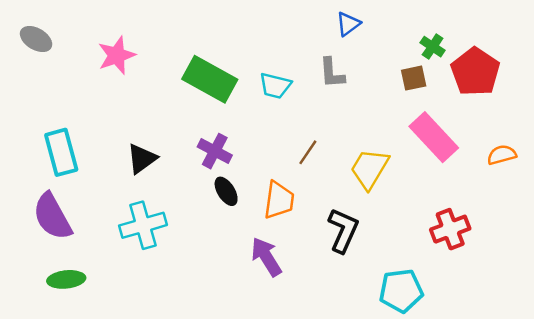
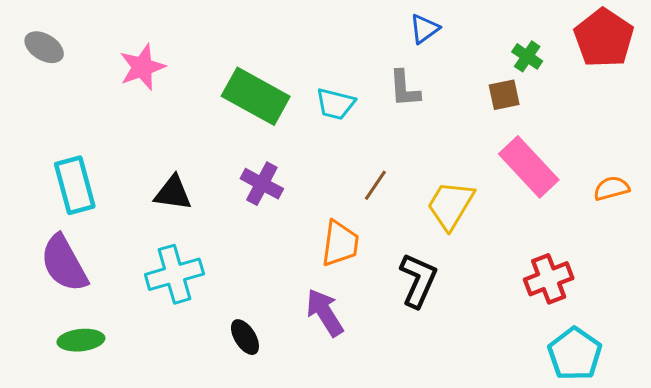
red pentagon: (475, 72) -> (604, 38), moved
black triangle: (142, 159) -> (173, 193), turned 44
black ellipse: (226, 191) -> (245, 337), moved
cyan pentagon: (401, 291) -> (575, 354), moved, turned -30

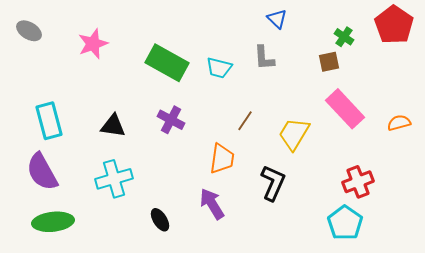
blue triangle: (424, 29) -> (277, 19), turned -40
green ellipse: (81, 340) -> (53, 222), size x1.4
cyan pentagon: (575, 354) -> (345, 223), moved

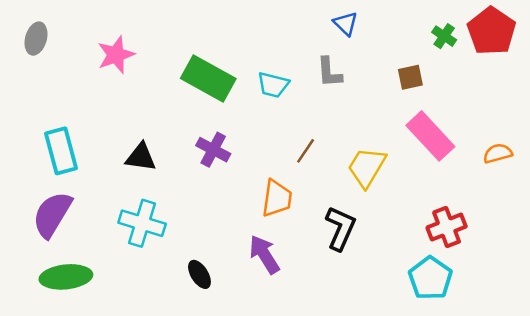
gray ellipse: (29, 31) -> (36, 39), turned 75
green cross: (344, 37) -> (444, 36), moved
purple semicircle: (42, 172) -> (52, 215), turned 60
cyan cross: (114, 179) -> (142, 223), turned 33

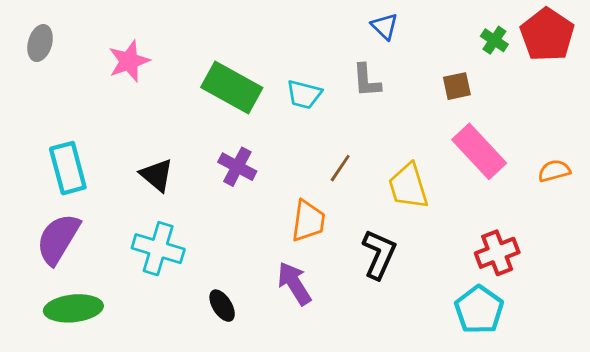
black triangle: (141, 157) -> (157, 175), turned 32
yellow trapezoid: (367, 167) -> (408, 186), turned -48

